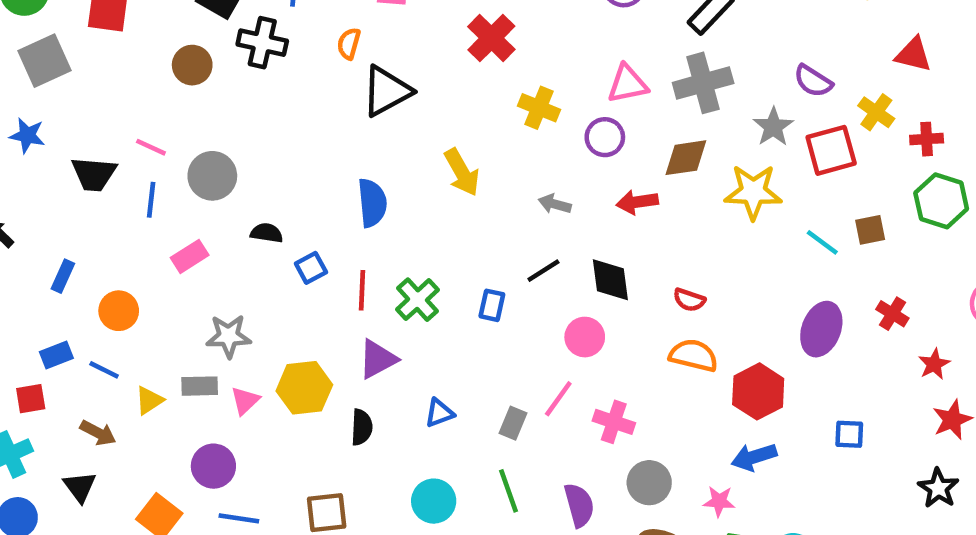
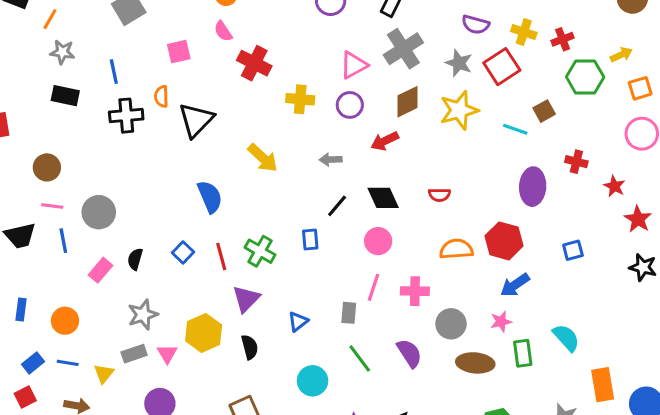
black cross: (262, 43) -> (126, 116), moved
brown circle: (192, 65) -> (47, 167), moved
black semicircle: (267, 233) -> (135, 259), moved, turned -65
orange semicircle: (694, 355) -> (456, 249), moved

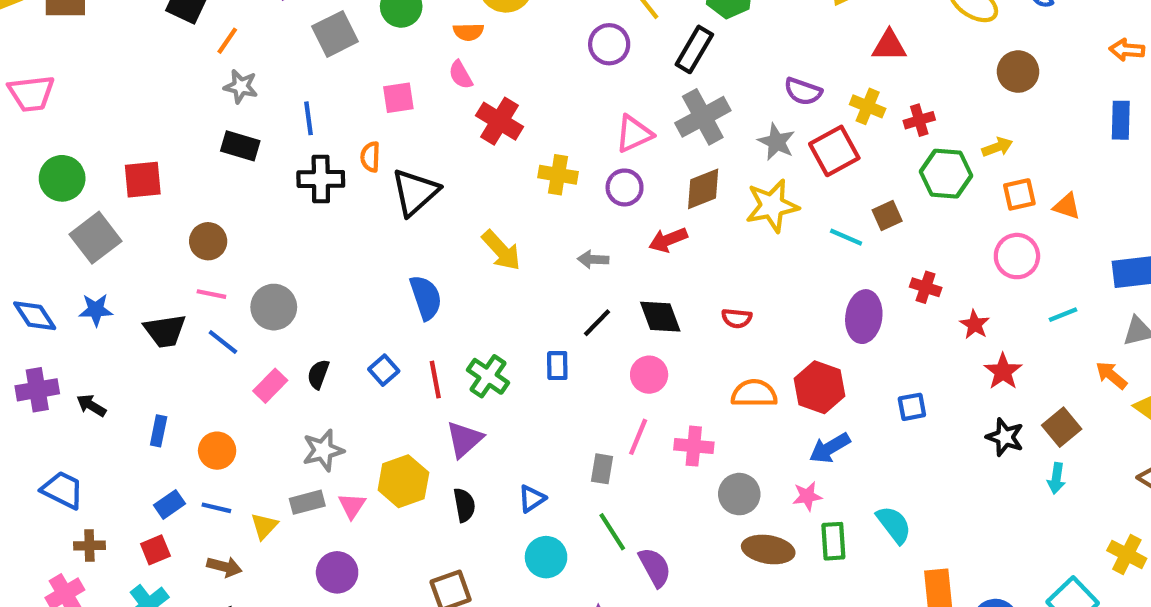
blue line: (63, 241) -> (223, 342), turned -45
blue triangle: (298, 321) -> (532, 499), moved
purple semicircle: (409, 353) -> (655, 567), moved

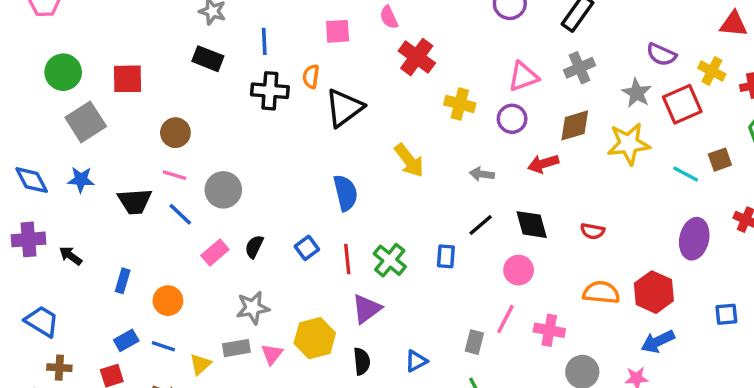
gray cross: (703, 117) -> (580, 68), size x0.7

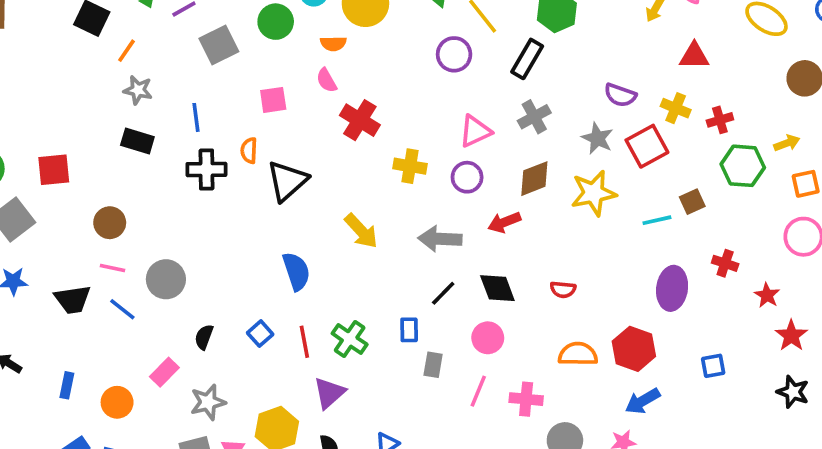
gray arrow: (482, 174) -> (440, 239), size x1.6
cyan line: (686, 174) -> (657, 220), turned -36
pink rectangle: (215, 252) -> (164, 372), moved
gray rectangle: (474, 342) -> (433, 365), moved

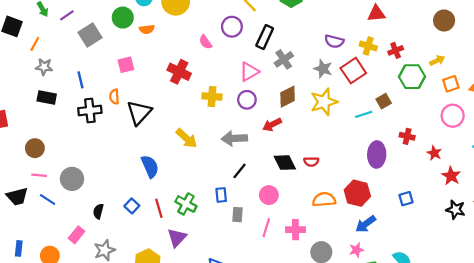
orange semicircle: (333, 44) -> (147, 29), moved
black rectangle: (527, 59) -> (265, 37), moved
pink semicircle: (327, 80) -> (205, 42), moved
black diamond: (497, 288) -> (285, 163), moved

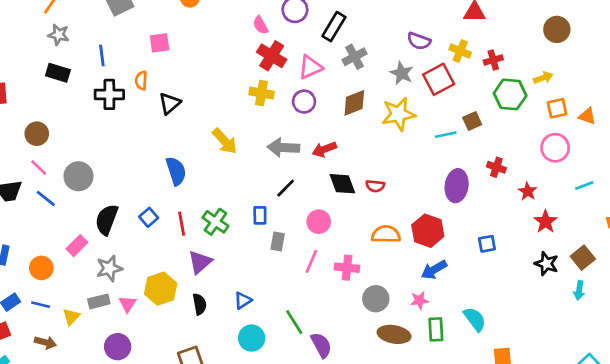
red cross: (179, 72) -> (272, 56), moved
black triangle: (139, 113) -> (170, 103), size x0.7
red arrow: (272, 125) -> (324, 149), moved
pink line: (39, 175) -> (39, 168), turned 32
black semicircle: (98, 211) -> (107, 220), size x1.6

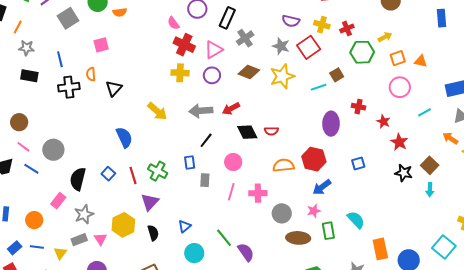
brown diamond: (354, 103) -> (249, 72), turned 50

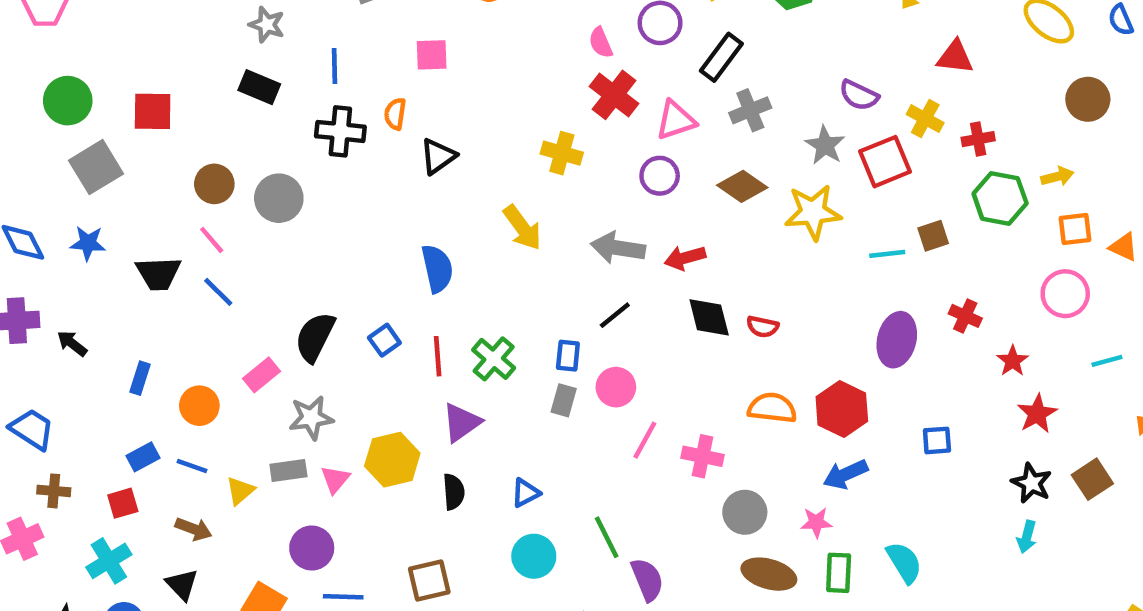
yellow cross: (180, 73) -> (562, 153), moved
gray circle: (53, 150) -> (279, 198), moved
pink circle: (233, 162) -> (616, 387), moved
gray rectangle: (205, 180) -> (564, 400), moved
cyan arrow: (430, 190) -> (1027, 537), moved

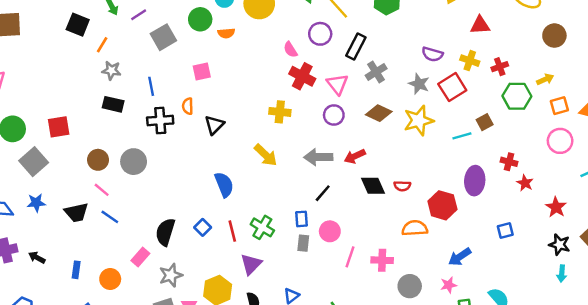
pink triangle: (676, 120) -> (337, 84), turned -40
red star: (1013, 361) -> (525, 183), moved
red hexagon: (842, 409) -> (442, 205), moved

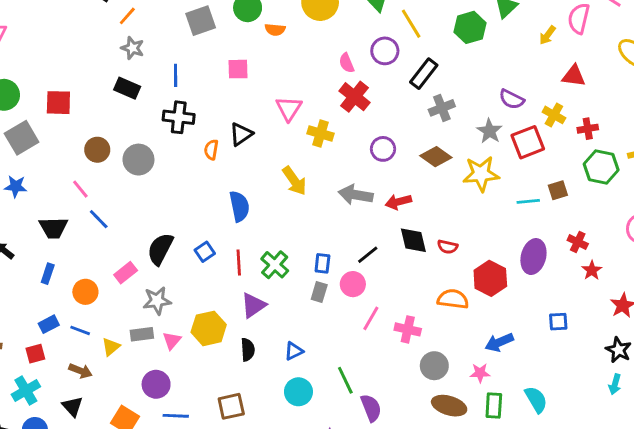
pink triangle: (337, 84) -> (289, 108), moved
orange semicircle: (188, 106) -> (211, 150), moved
pink line: (102, 190) -> (80, 189), moved
black line: (323, 193) -> (368, 255), moved
black trapezoid: (76, 212) -> (53, 228), moved

